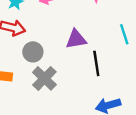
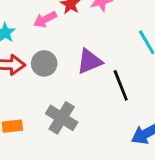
gray circle: (33, 52) -> (44, 63), moved

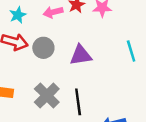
black line: (121, 85) -> (78, 102), moved

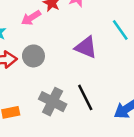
purple triangle: (81, 55) -> (86, 47), moved, turned 50

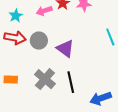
purple triangle: (86, 47) -> (65, 49), moved

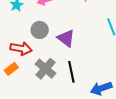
red arrow: (15, 38) -> (21, 49), moved
orange rectangle: (11, 79) -> (11, 69), turned -40

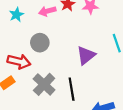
purple triangle: (66, 38) -> (86, 55), moved, turned 42

